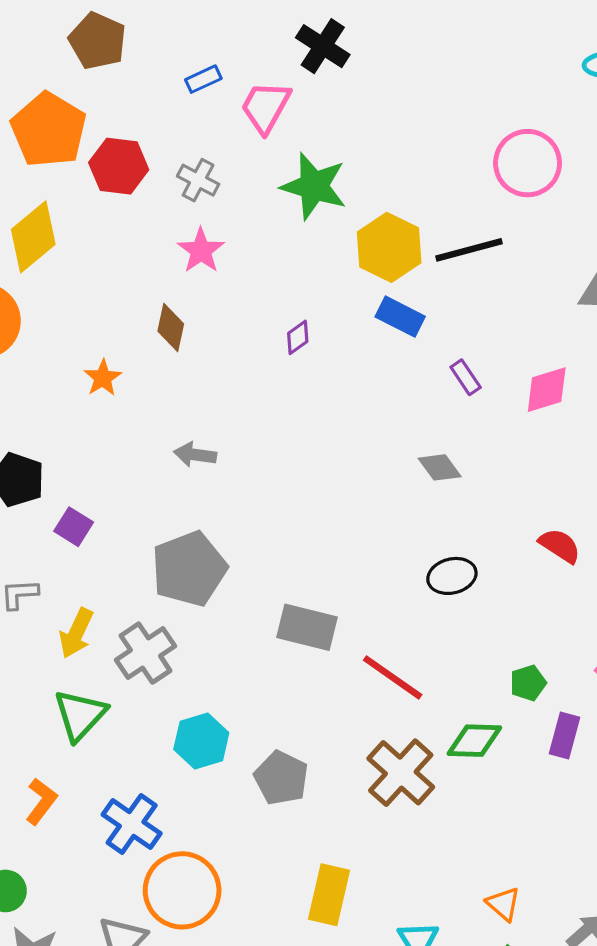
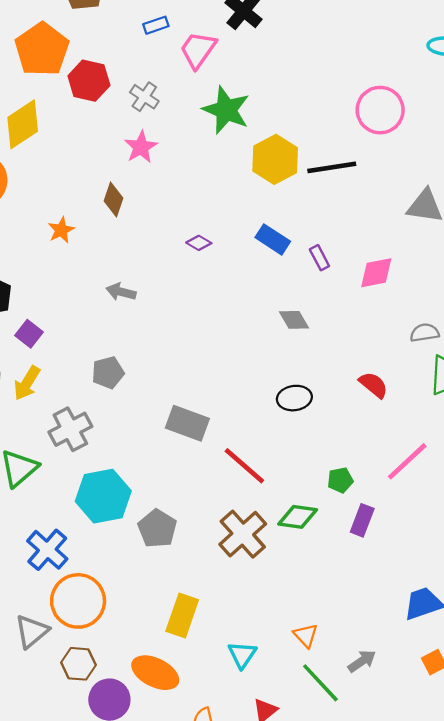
blue rectangle: (400, 317) -> (273, 239), moved
purple diamond: (298, 337) -> (199, 243), moved, turned 60
gray pentagon: (189, 569) -> (108, 373), size x0.6
yellow arrow: (76, 633) -> (27, 383), moved
cyan hexagon: (201, 741) -> (103, 496), size x1.4

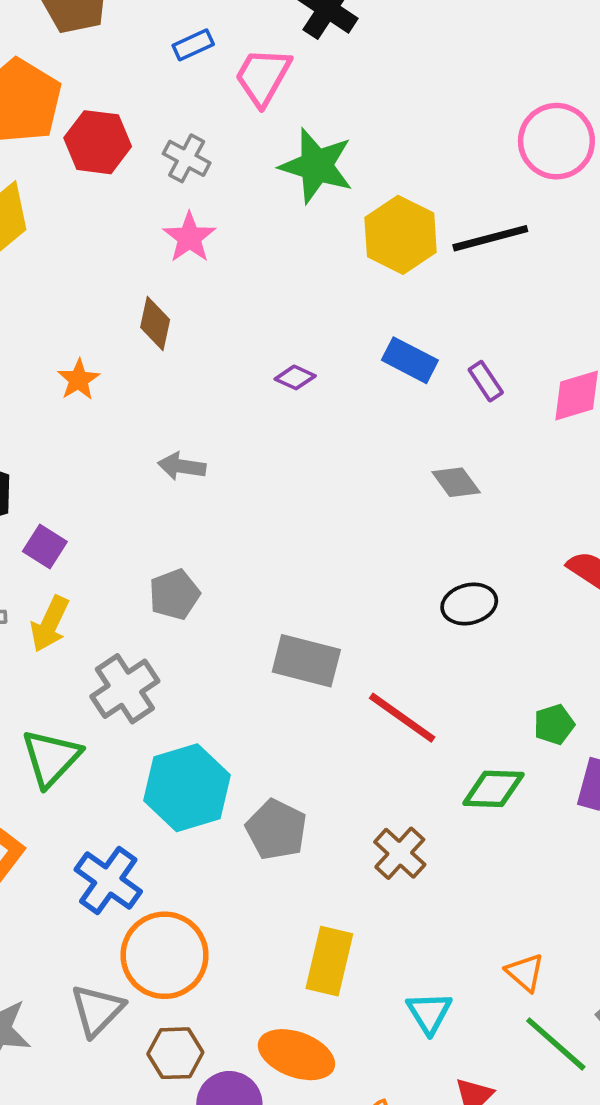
brown cross: (243, 534) -> (400, 853), moved, size x0.7

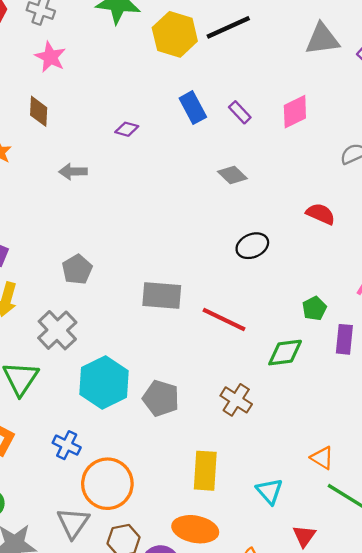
blue rectangle: (410, 360) -> (193, 108), turned 44
gray arrow: (182, 466) -> (73, 172), moved
blue cross: (108, 880) -> (67, 445), size x0.7

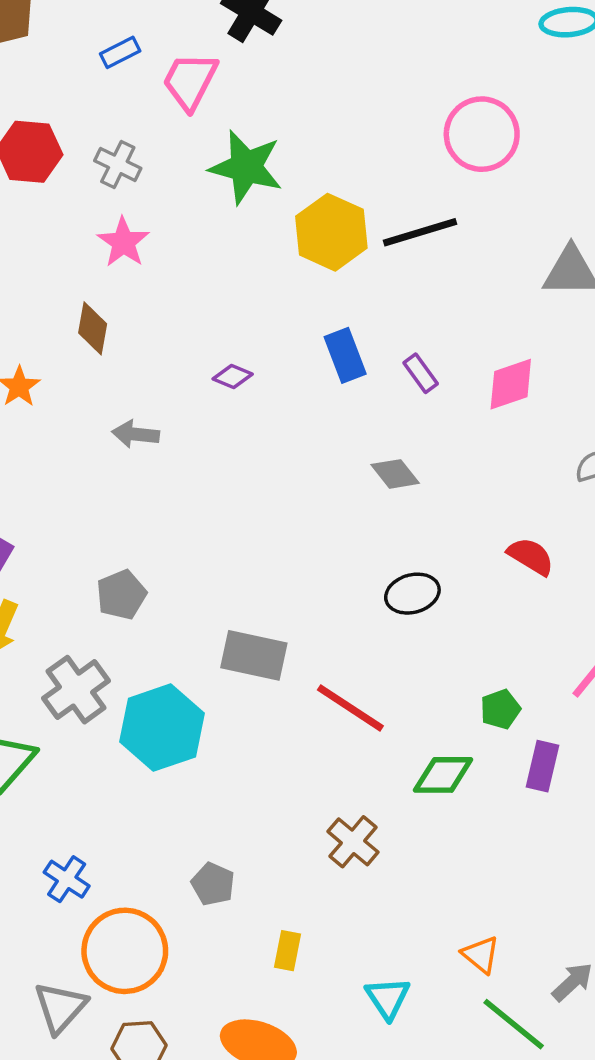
cyan hexagon: (104, 382) -> (162, 728), moved
gray pentagon: (161, 398) -> (213, 884), moved, size x0.7
yellow rectangle: (205, 471) -> (287, 951), size x0.6

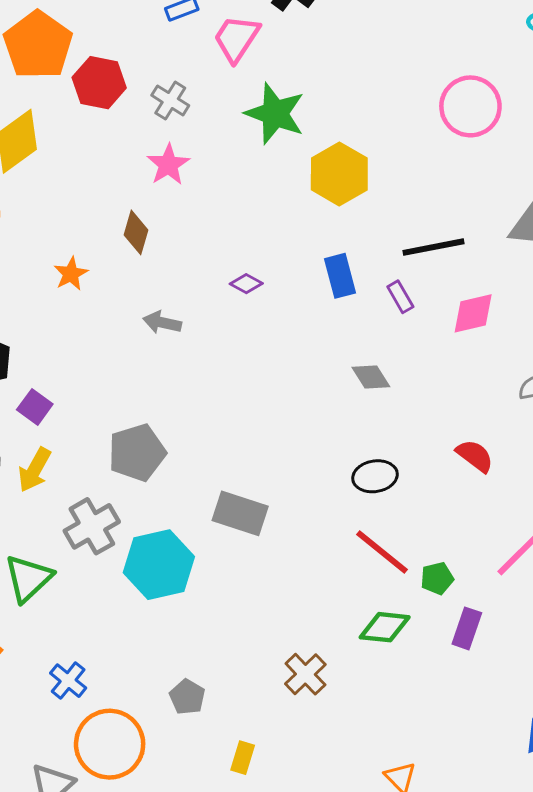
black line: (420, 232) -> (433, 247), moved
gray pentagon: (121, 595) -> (137, 453), size x1.4
red line: (350, 708) -> (382, 552), moved

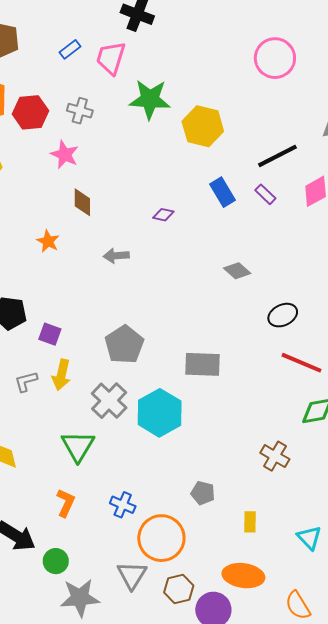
pink star: (168, 165) -> (65, 155), moved
gray diamond: (371, 377) -> (237, 271), moved

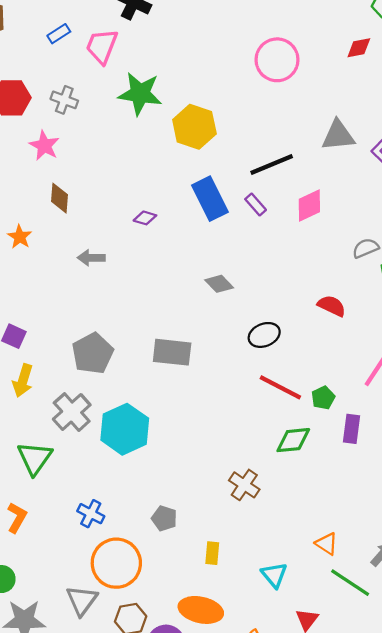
blue rectangle: (222, 192) -> (210, 199), size x1.4
gray rectangle: (202, 364) -> (172, 352), moved
blue cross: (123, 505) -> (91, 514), moved

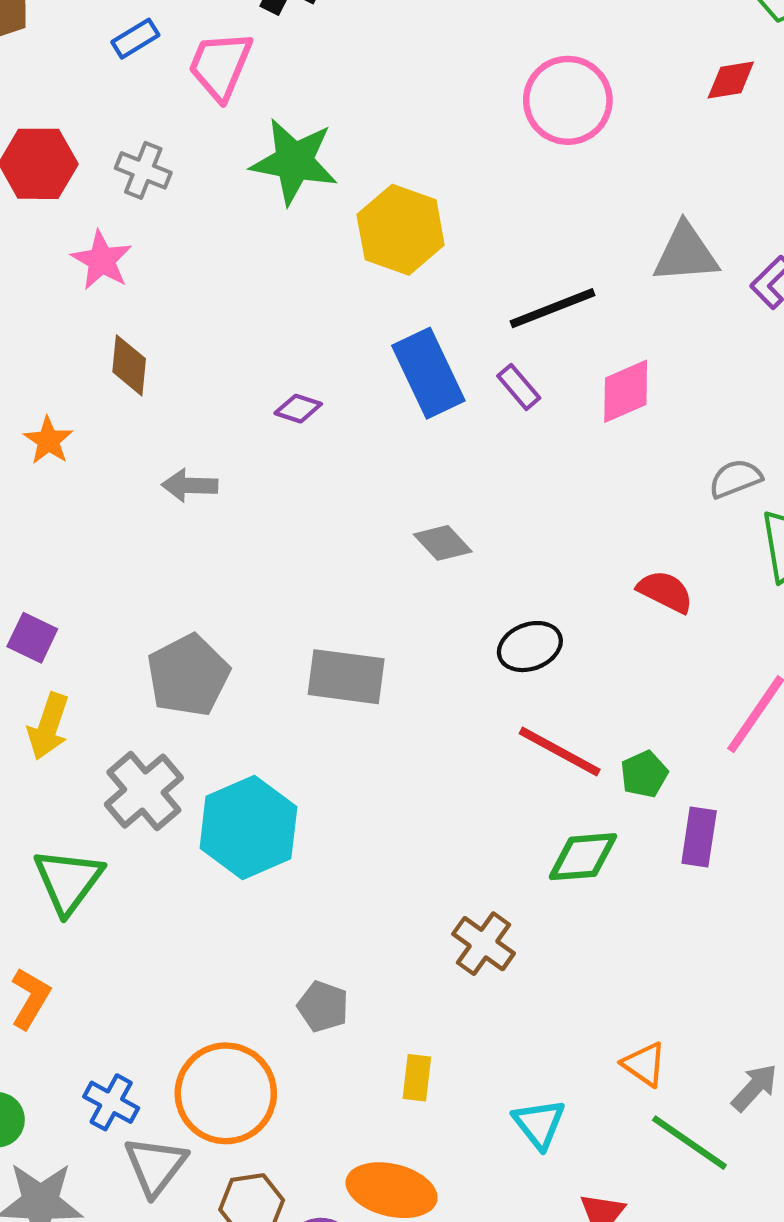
blue cross: (91, 514) -> (111, 1102), moved

